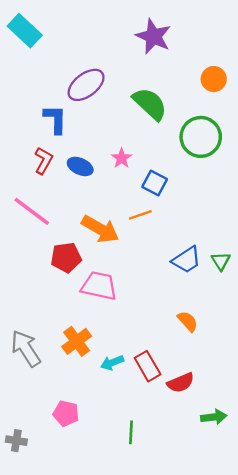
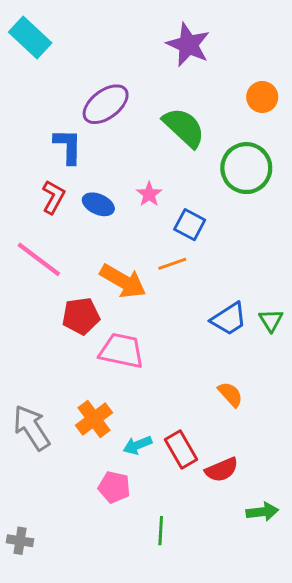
pink pentagon: (66, 413) -> (114, 487), moved

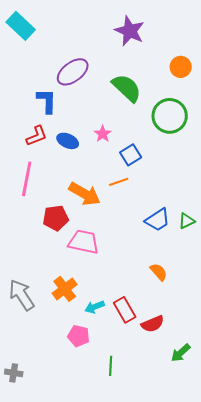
red L-shape: (53, 197) -> (37, 136), turned 40
blue square: (190, 225) -> (131, 155), turned 30
pink line: (39, 259) -> (27, 179), turned 64
green triangle: (271, 320) -> (187, 221), turned 36
green arrow: (262, 512) -> (181, 353), turned 145

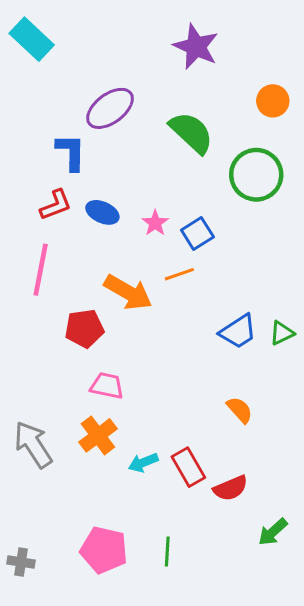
pink star: (103, 134) -> (155, 223), moved
pink trapezoid: (84, 242) -> (107, 386), moved, size x0.7
pink pentagon: (79, 336) -> (104, 550), moved, size x1.4

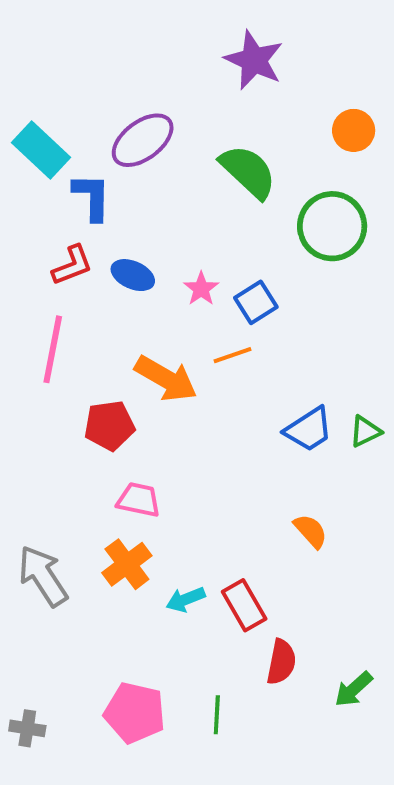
cyan rectangle: (32, 39) -> (41, 150), moved
red semicircle: (231, 488) -> (281, 662), moved, turned -56

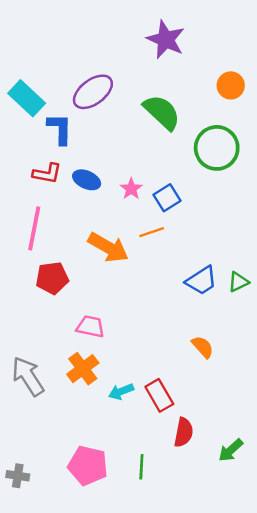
red L-shape: (72, 265) -> (47, 173), turned 32
red pentagon: (109, 425) -> (52, 278), moved

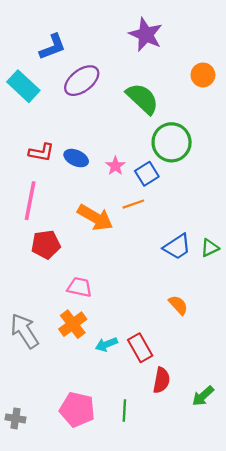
blue L-shape: (60, 129) -> (53, 47), moved, turned 68
green circle: (217, 148) -> (172, 142), moved

